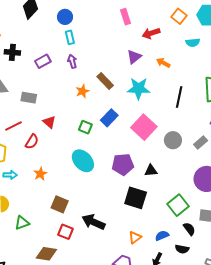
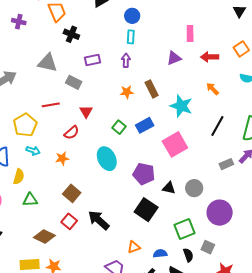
purple triangle: (134, 57) -> (174, 58), moved
purple rectangle: (43, 61) -> (93, 60), moved
gray circle: (173, 140) -> (194, 188), moved
red semicircle: (32, 142) -> (72, 133), moved
gray rectangle: (201, 142) -> (226, 164), moved

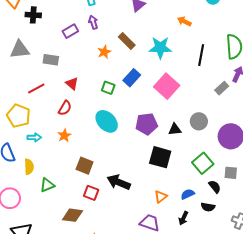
purple rectangle: (93, 60) -> (70, 31), moved

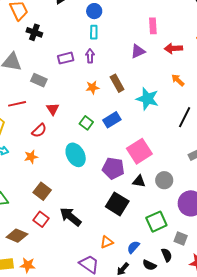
pink square: (167, 86) -> (139, 151), moved
black semicircle: (215, 187) -> (167, 255), moved
blue semicircle: (188, 194) -> (133, 247), turned -40

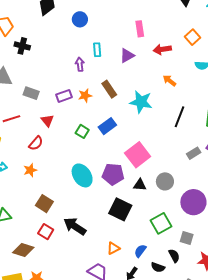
cyan rectangle: (94, 32) -> (97, 50), moved
purple rectangle: (66, 58) -> (64, 96), moved
cyan ellipse: (76, 155) -> (82, 175), moved

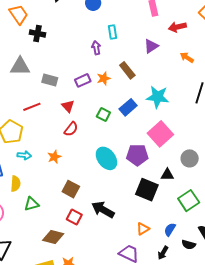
purple triangle: (127, 55) -> (151, 46), moved
cyan star: (141, 102) -> (158, 97), moved
red semicircle: (36, 143) -> (71, 129), moved
black triangle: (140, 185) -> (167, 175), moved

